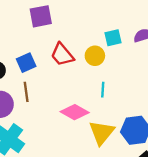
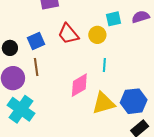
pink diamond: (75, 112) -> (79, 85), turned -60
yellow triangle: (102, 133) -> (103, 103), turned 35

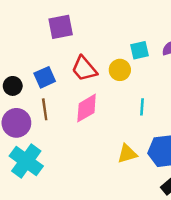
cyan line: (104, 65) -> (142, 107), moved
pink diamond: (79, 85) -> (87, 108), moved
yellow triangle: (103, 103) -> (127, 154), size x0.7

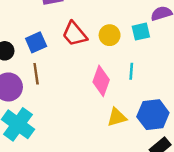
cyan square: (140, 50) -> (141, 32), moved
pink diamond: (87, 108) -> (101, 81), moved, turned -40

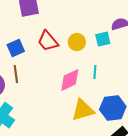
pink diamond: (101, 81) -> (70, 80), turned 45
yellow triangle: (117, 117) -> (83, 110), size x1.4

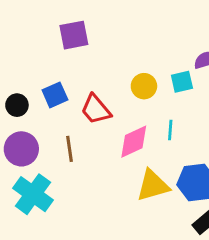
red trapezoid: (48, 41) -> (96, 109), moved
brown line: (16, 74) -> (70, 149), moved

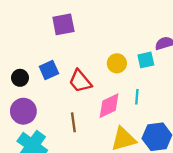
brown line: (70, 149) -> (73, 122), moved

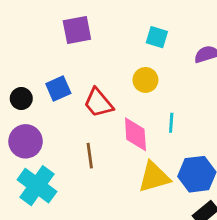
cyan square: (146, 60) -> (157, 37), moved, turned 30
pink diamond: (109, 106) -> (135, 134), turned -68

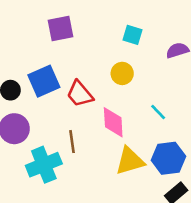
blue square: (58, 89) -> (44, 81), size x1.4
cyan line: (171, 123) -> (158, 112), moved, turned -48
cyan cross: (37, 186) -> (44, 165), moved, turned 32

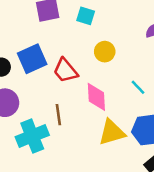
cyan square: (132, 35) -> (86, 16), moved

